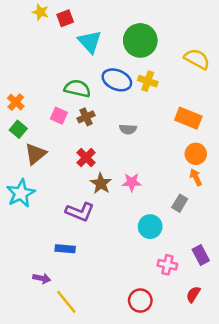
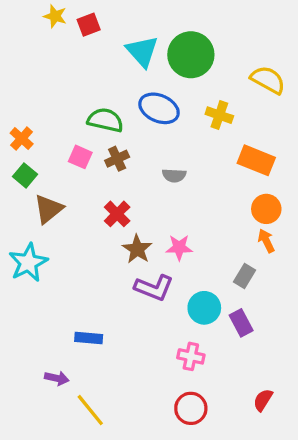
cyan triangle: (90, 42) -> (142, 51), moved
yellow cross: (148, 81) -> (219, 115), moved
purple L-shape: (80, 212) -> (154, 288), moved
purple rectangle: (201, 255) -> (241, 323), moved
pink cross: (167, 265) -> (191, 356), moved

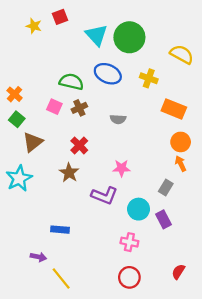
yellow star: (55, 16) -> (34, 26), moved
brown star: (137, 249) -> (69, 173), moved

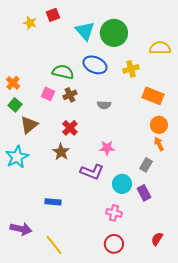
yellow semicircle: (182, 54) -> (160, 48), turned -30
yellow cross: (149, 78) -> (131, 69), turned -35
purple arrow: (38, 257) -> (21, 229), moved, size x1.5

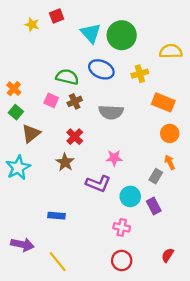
gray semicircle: (104, 105) -> (111, 112), size x1.6
orange arrow: (159, 144) -> (170, 162), moved

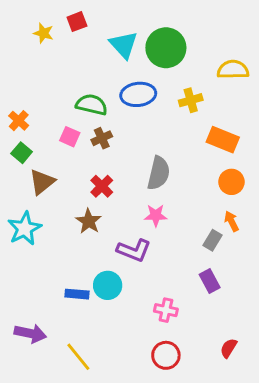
blue ellipse: (101, 69) -> (138, 94), turned -30
gray semicircle: (111, 112) -> (159, 173), moved, turned -80
cyan circle: (130, 196) -> (108, 285), moved

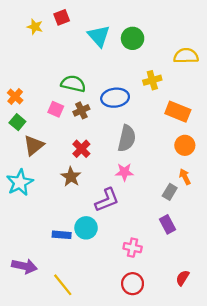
green circle: (166, 48) -> (133, 38), size x0.7
blue ellipse: (138, 94) -> (115, 98), moved
purple L-shape: (134, 250) -> (107, 200), turned -44

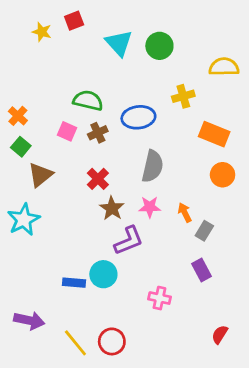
brown star: (71, 177) -> (112, 208), moved
orange arrow: (185, 177) -> (185, 213), moved
red circle: (133, 284) -> (112, 341), moved

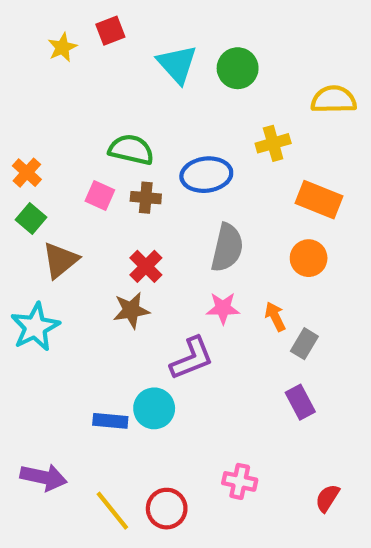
yellow star: (42, 32) -> (62, 47), turned 30
brown cross: (98, 133) -> (146, 198), turned 30
orange circle: (223, 175) -> (309, 258), moved
brown star: (112, 208) -> (131, 310), moved, turned 30
pink cross: (159, 298) -> (240, 481), moved

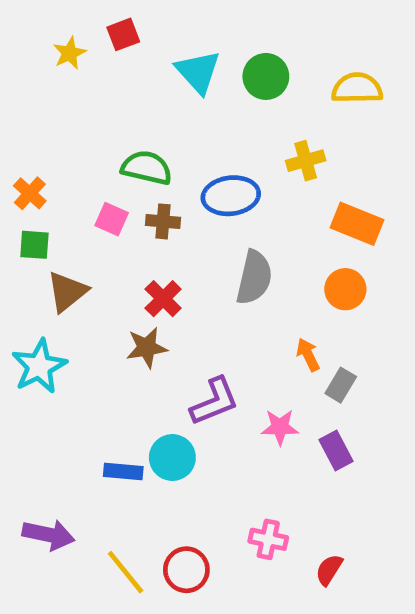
yellow semicircle: (334, 100) -> (357, 88), moved
green square: (31, 218) -> (34, 245), turned -36
pink star: (223, 308) -> (280, 427), moved
red semicircle: (327, 498) -> (329, 570), moved

